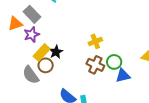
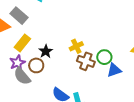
purple star: (32, 35) -> (17, 63), moved
yellow cross: (95, 41) -> (76, 46), moved
yellow rectangle: (42, 52) -> (22, 43), moved

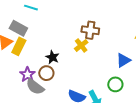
yellow rectangle: (22, 43) -> (19, 46), moved
green circle: (104, 57) -> (115, 84), moved
brown cross: (86, 61) -> (90, 30), moved

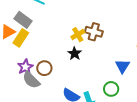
yellow cross: (81, 45) -> (78, 35), moved
black star: (52, 57) -> (75, 54), moved
blue triangle: (123, 60) -> (122, 66), turned -35

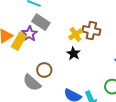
gray rectangle: (23, 20) -> (41, 22), moved
purple star: (25, 67) -> (29, 34), moved

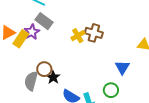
black star: (73, 54) -> (53, 77), moved
gray semicircle: (32, 83) -> (31, 81), turned 60

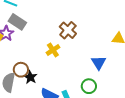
brown cross: (94, 33) -> (68, 30), turned 30
yellow cross: (78, 36) -> (53, 50), moved

